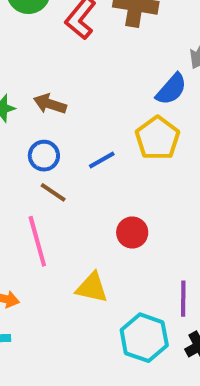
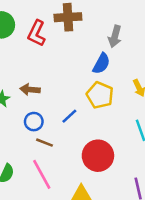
red circle: (132, 233) -> (98, 156), size x1.6

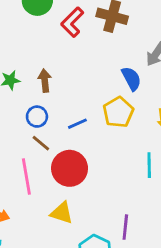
blue semicircle: (101, 64) -> (131, 79), turned -75
brown arrow: (30, 90) -> (45, 81), turned 60
red circle: (98, 156) -> (70, 168), moved

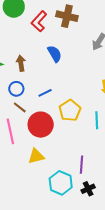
blue semicircle: (131, 79) -> (55, 54), moved
yellow pentagon: (118, 112) -> (70, 110), moved
yellow triangle: (62, 213) -> (36, 156), turned -30

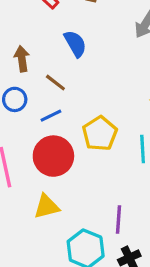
blue line: (45, 93) -> (51, 116), moved
brown line: (20, 107) -> (55, 83), moved

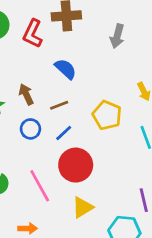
brown line: (55, 83) -> (59, 105), turned -42
yellow pentagon: (100, 134) -> (107, 115), moved

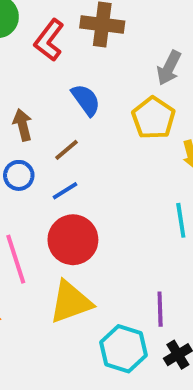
brown line: (59, 105) -> (66, 150), turned -30
yellow pentagon: (107, 115) -> (153, 118), moved
yellow triangle: (83, 207) -> (71, 302), size x1.4

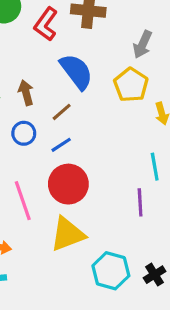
blue semicircle: (86, 100) -> (76, 72), size x1.4
purple line: (160, 309) -> (140, 202), moved

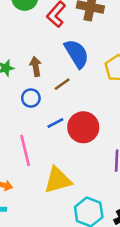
blue line: (61, 145) -> (55, 123), moved
red circle: (68, 184) -> (83, 127), moved

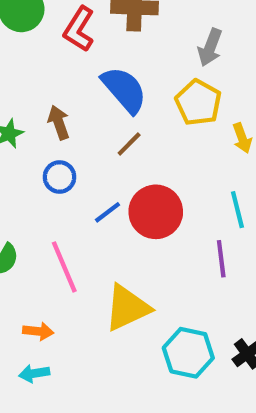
brown line: (62, 84) -> (129, 144), moved

